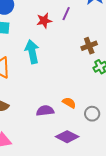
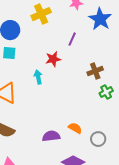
red star: (44, 21) -> (53, 59), moved
cyan arrow: (32, 52) -> (38, 77), size x0.6

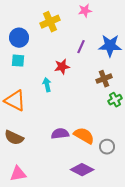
blue star: (100, 19) -> (110, 46), moved, turned -30
orange semicircle: (75, 128) -> (84, 136), size x1.5
purple semicircle: (51, 136) -> (60, 134), moved

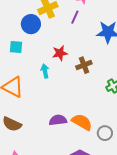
blue circle: (19, 38) -> (31, 24), moved
purple line: (81, 47) -> (75, 17), moved
brown cross: (104, 79) -> (84, 65), moved

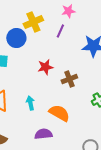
cyan arrow: (45, 71) -> (30, 103), moved
orange semicircle: (82, 122) -> (59, 113), moved

